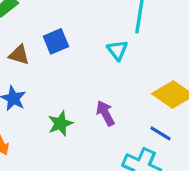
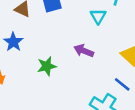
purple arrow: (105, 113) -> (84, 51), moved, turned -48

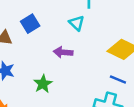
purple arrow: (84, 51) -> (63, 52), moved

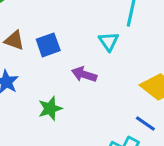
blue square: (30, 24) -> (48, 45), moved

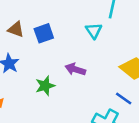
purple arrow: (84, 74) -> (75, 69), moved

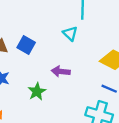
blue square: (44, 33) -> (26, 45), turned -30

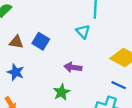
green star: (37, 92) -> (62, 92), moved

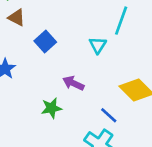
brown triangle: (16, 42) -> (17, 18), moved
blue line: (119, 85) -> (109, 115), moved

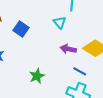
purple arrow: (73, 83) -> (68, 49), moved

